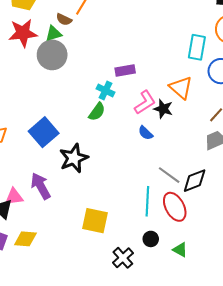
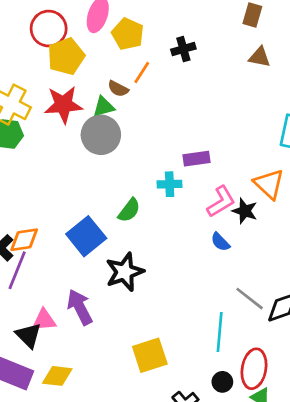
cyan cross: (105, 90) -> (170, 184), turned -30
green semicircle: (97, 112) -> (129, 210), moved
red ellipse: (175, 207) -> (254, 369), moved, turned 36
yellow square: (95, 221) -> (150, 355), turned -32

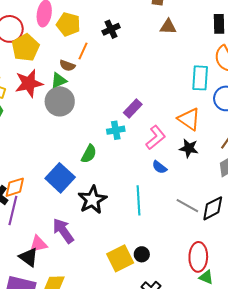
purple rectangle: (196, 159) -> (133, 108), turned -30
black star: (245, 211) -> (189, 148), moved
cyan line: (220, 332) -> (139, 200), moved
black circle: (222, 382) -> (142, 254), moved

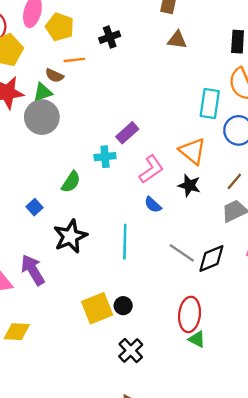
orange line: (83, 51) -> (74, 60), turned 54
blue square: (60, 178) -> (34, 207), size x0.5

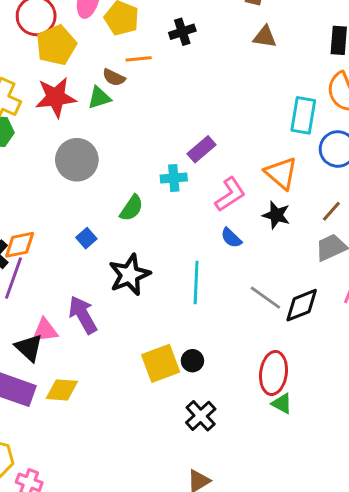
gray circle: (42, 117) -> (77, 160), moved

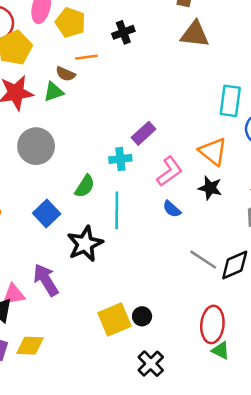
brown triangle: (265, 37) -> (195, 34), size x1.4
blue square: (86, 238) -> (47, 214), size x1.5
cyan line: (196, 282) -> (117, 210), moved

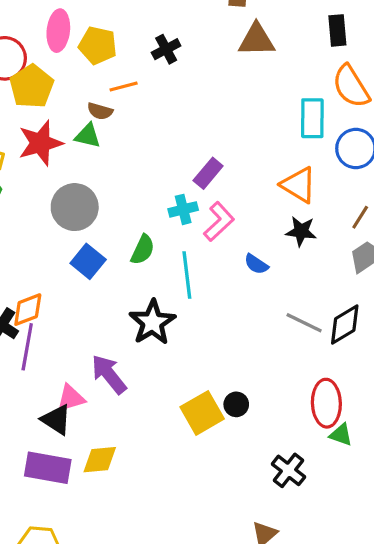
green triangle: (53, 92) -> (88, 136), turned 40
pink L-shape: (170, 171) -> (219, 222), moved
blue square: (47, 214) -> (88, 261), moved
black cross: (151, 364) -> (289, 470), moved

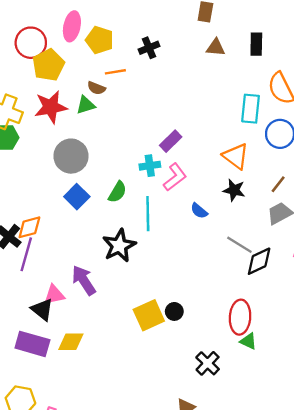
black rectangle: (337, 30) -> (256, 44), moved
brown triangle: (257, 40) -> (216, 48), size x0.7
green triangle: (88, 136) -> (86, 105), turned -36
gray line: (304, 323) -> (239, 245), moved

